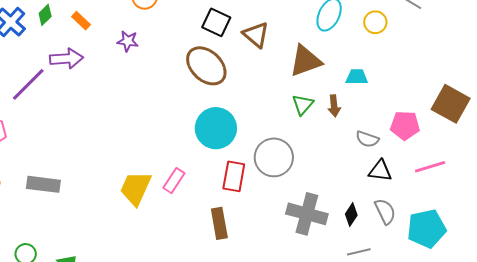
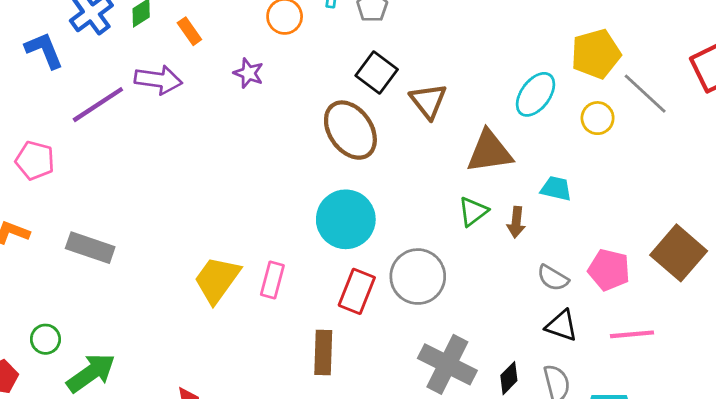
pink rectangle: (174, 181) -> (272, 280), turned -30

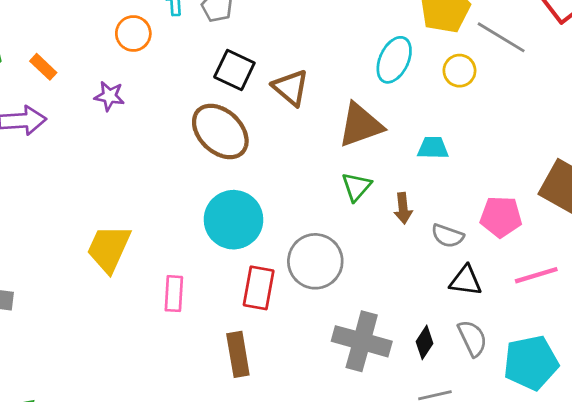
brown arrow: (516, 222) -> (403, 208), moved
yellow trapezoid: (217, 280) -> (109, 249), moved

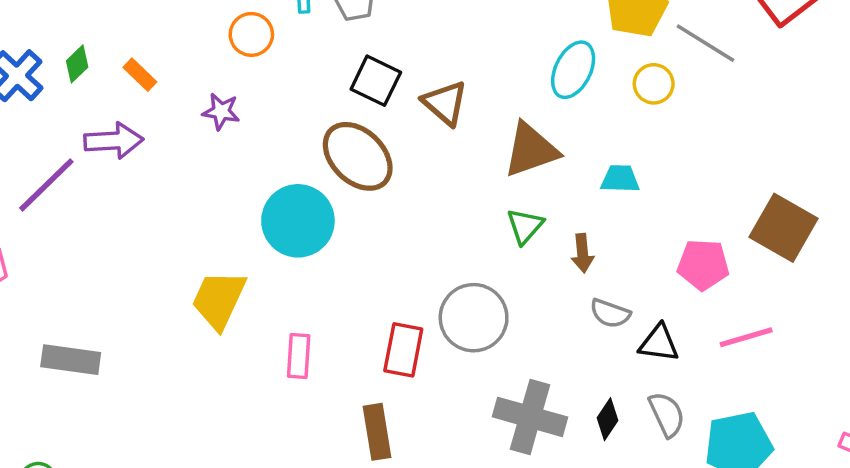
cyan circle: (233, 220) -> (298, 221), moved
gray semicircle: (448, 236) -> (610, 313), moved

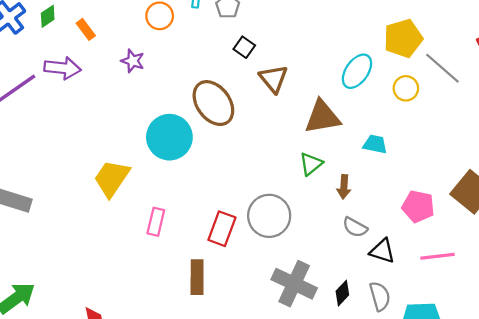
black square: (376, 81) -> (244, 47), moved, size x0.7

